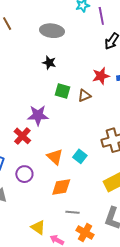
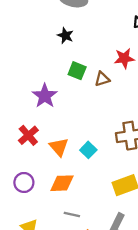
purple star: (38, 115) -> (45, 96), turned 30
red cross: (22, 136) -> (28, 135), moved
purple circle: (24, 174) -> (24, 182), moved

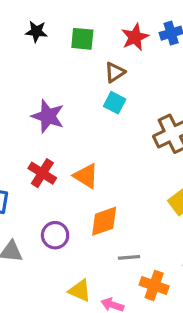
black star: (65, 35) -> (36, 32), moved
green square: (77, 71) -> (82, 39), moved
cyan square: (88, 150) -> (115, 103), moved

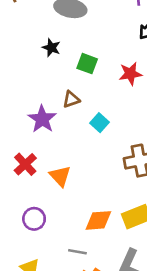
brown triangle: (115, 72) -> (71, 99), moved
orange diamond: (104, 221) -> (98, 220), moved
purple circle: (55, 235) -> (34, 219), moved

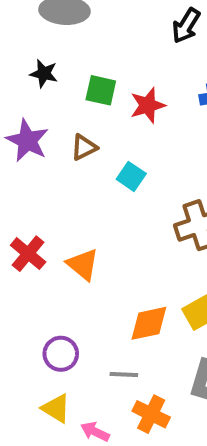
red star: (130, 74) -> (148, 105), moved
purple star: (42, 119) -> (27, 141), moved
purple circle: (34, 219) -> (61, 354), moved

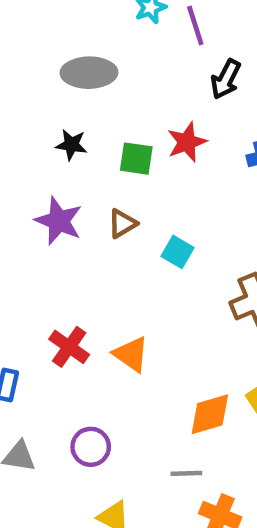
red star: (148, 105) -> (187, 142), moved
purple circle: (61, 354) -> (91, 447), moved

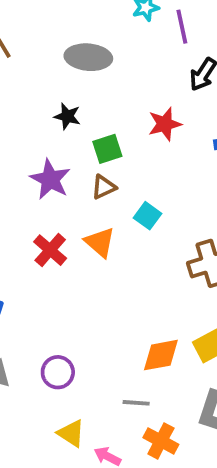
green square: (136, 159) -> (107, 149), moved, turned -32
red cross: (69, 347) -> (50, 250), moved
orange triangle: (131, 354) -> (100, 242), moved

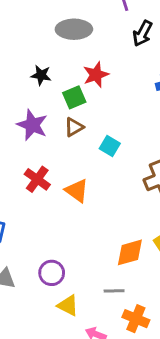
gray ellipse: (88, 57) -> (74, 29), moved
red star: (165, 124) -> (96, 75), moved
orange triangle: (100, 242) -> (77, 191), moved
yellow triangle: (71, 433) -> (68, 305), moved

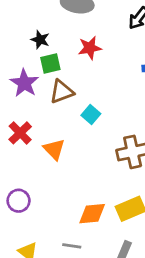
green square: (74, 97) -> (50, 64), moved
brown triangle: (74, 127) -> (62, 92), size x1.4
purple circle: (52, 273) -> (19, 201), moved

